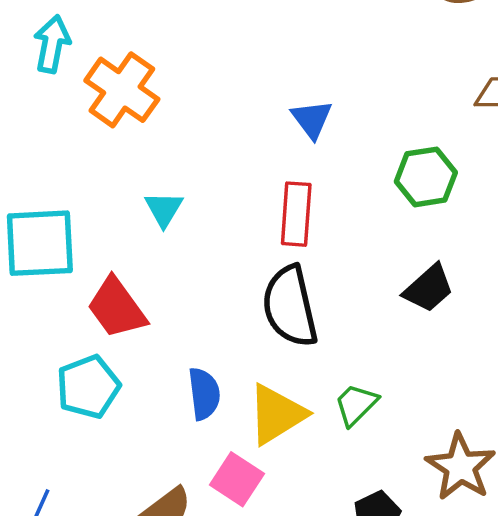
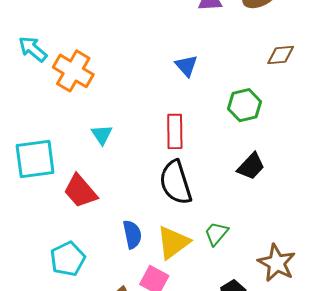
cyan arrow: (52, 44) -> (33, 49), turned -56
blue triangle: (312, 119) -> (186, 66), moved
cyan pentagon: (88, 387) -> (68, 259), moved

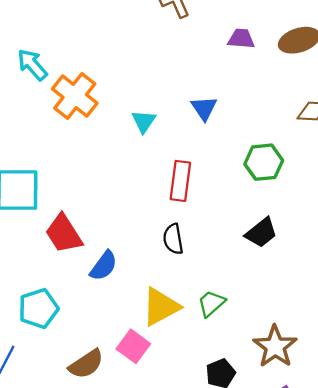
cyan triangle: (102, 135) -> (144, 121), moved
black semicircle: (176, 182) -> (173, 239), size x0.6
blue semicircle: (132, 234) -> (104, 266), moved, turned 40

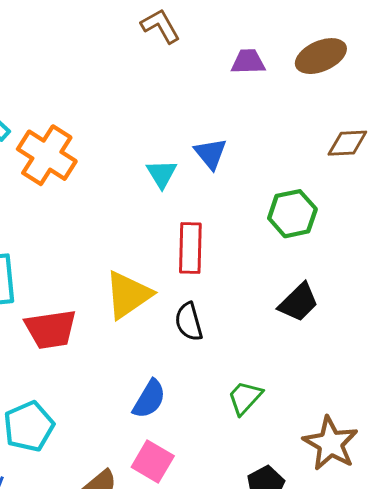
cyan triangle: (144, 121) -> (162, 174), moved
red trapezoid: (64, 234) -> (51, 329), turned -60
blue semicircle: (104, 266) -> (149, 399), moved
yellow triangle: (161, 307) -> (128, 295), moved

